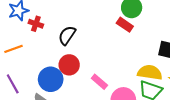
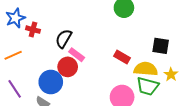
red rectangle: (125, 25) -> (122, 57), moved
pink rectangle: (99, 82) -> (77, 55), moved

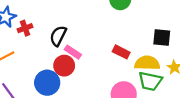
red cross: (33, 30) -> (25, 28), turned -32

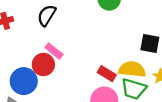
black semicircle: (58, 36) -> (47, 15), moved
red rectangle: (121, 52) -> (107, 74), moved

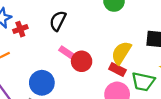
red circle: (43, 64) -> (82, 61), moved
yellow semicircle: (132, 69) -> (121, 53), moved, turned -60

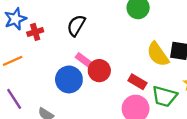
yellow semicircle: (121, 53) -> (158, 54), moved, turned -70
blue circle: (42, 83) -> (69, 79), moved

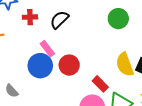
red cross: (35, 32) -> (30, 17), moved
pink rectangle: (84, 61) -> (47, 49), moved

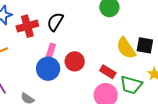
red cross: (30, 17) -> (27, 26), size x1.5
pink rectangle: (47, 49) -> (51, 51), turned 70

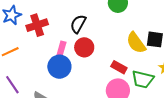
black semicircle: (55, 22) -> (78, 24), moved
red circle: (75, 61) -> (84, 47), moved

